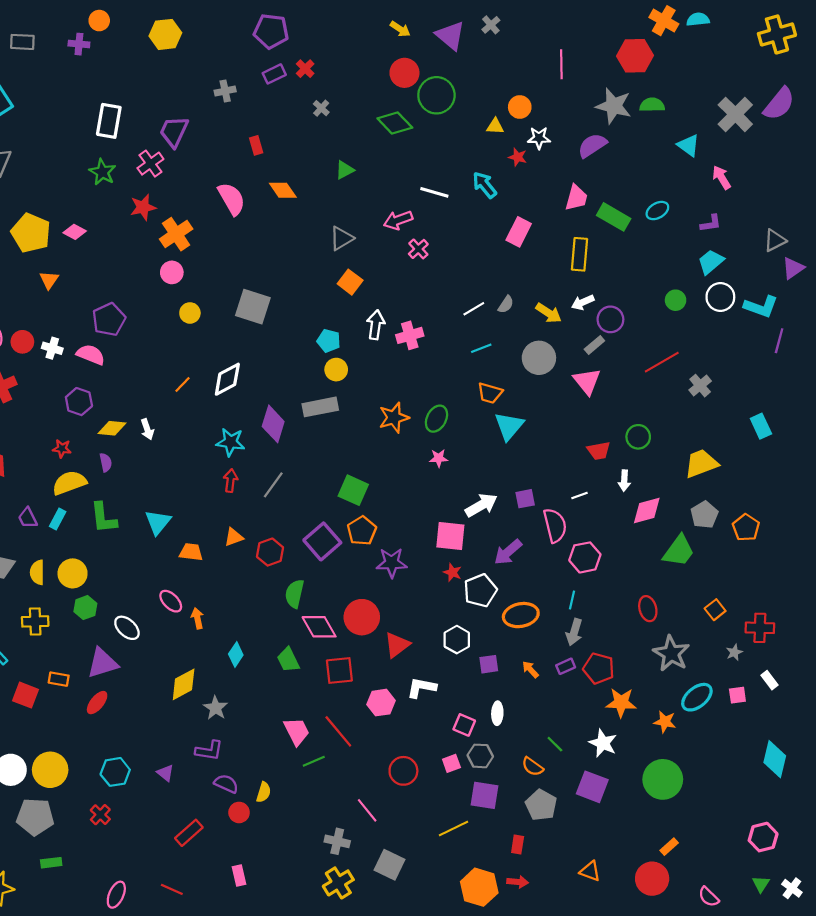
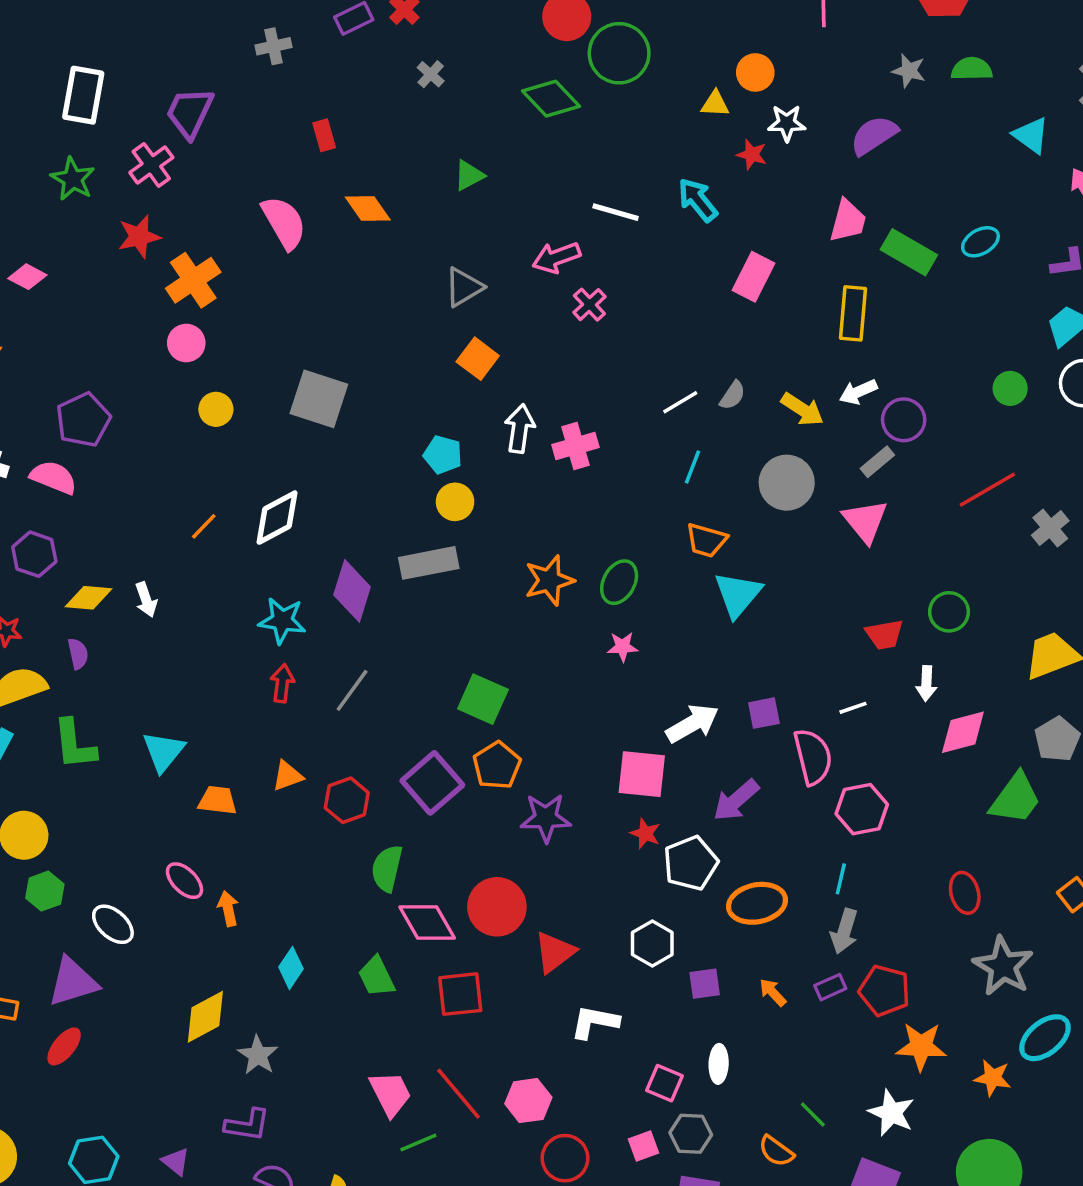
gray star: (614, 106) -> (909, 71), size x0.6
cyan line: (481, 348) -> (692, 467), turned -48
pink hexagon: (381, 703) -> (528, 1101), moved

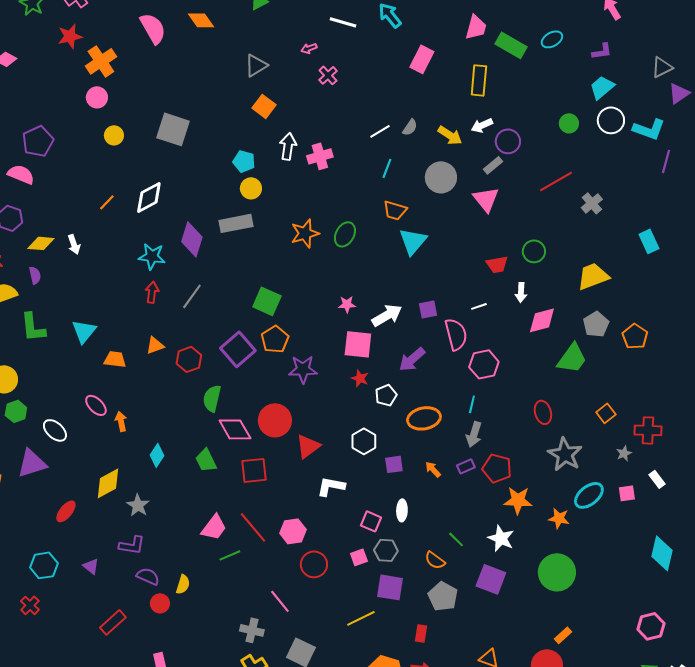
pink arrow: (556, 257) -> (309, 48), size x0.6
pink star: (623, 647) -> (347, 304), moved
white pentagon: (691, 863) -> (386, 395), size x0.7
red ellipse: (64, 1046) -> (66, 511), moved
pink trapezoid: (390, 1094) -> (214, 527), turned 64

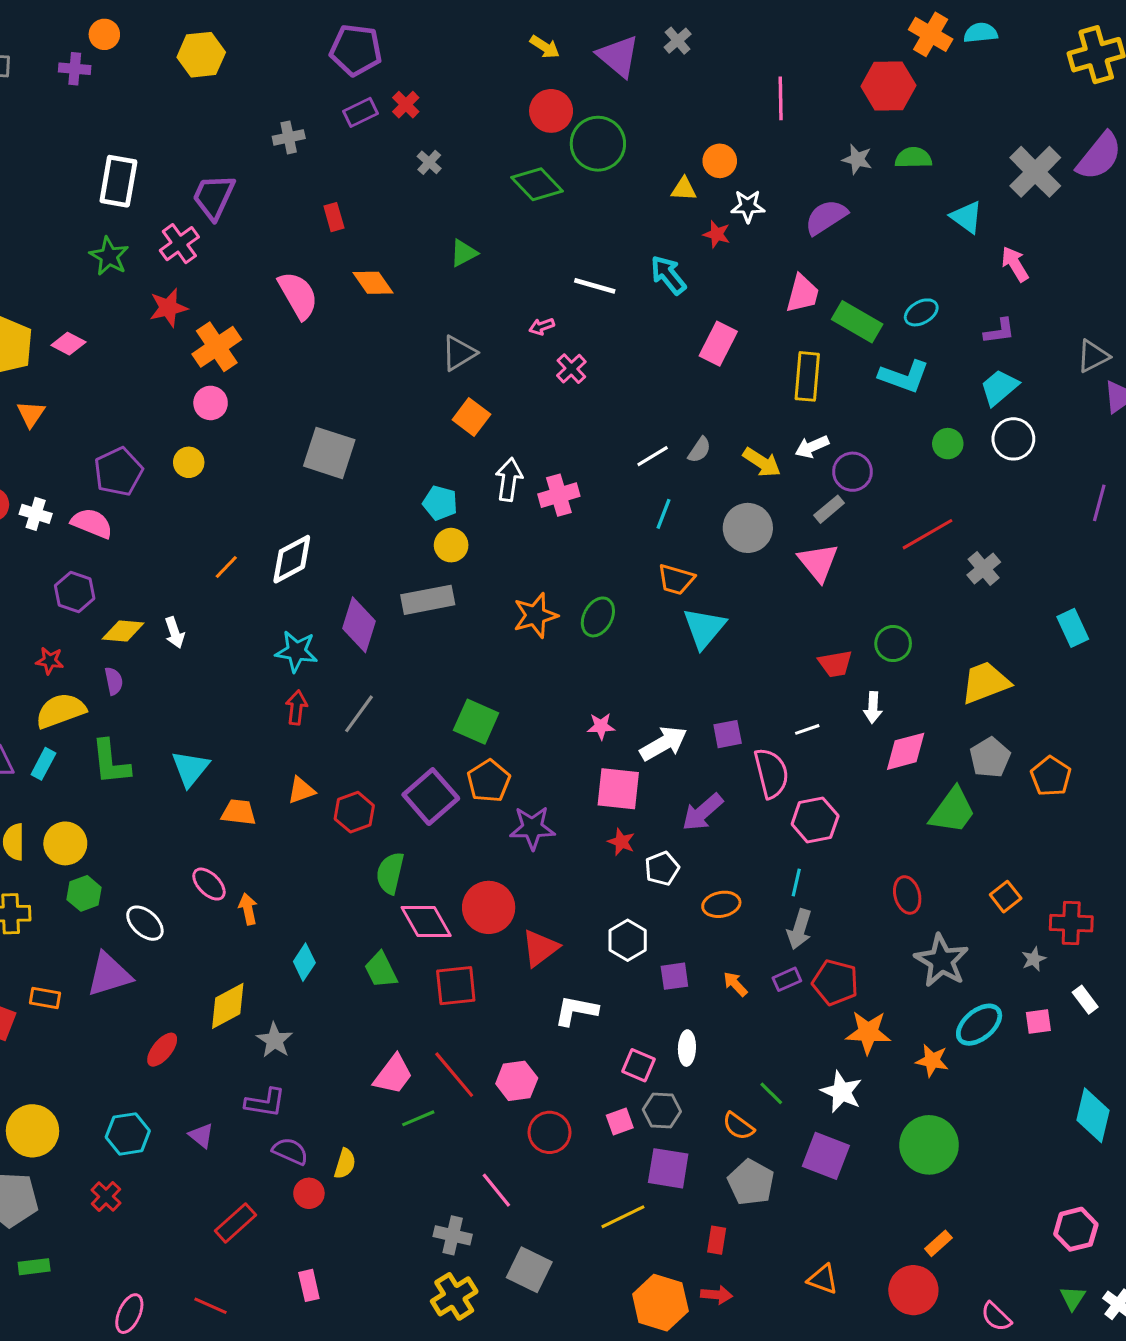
cyan L-shape: (649, 129) -> (904, 376), moved
yellow circle: (114, 135) -> (189, 462), moved
orange ellipse: (424, 418) -> (721, 904), size x0.7

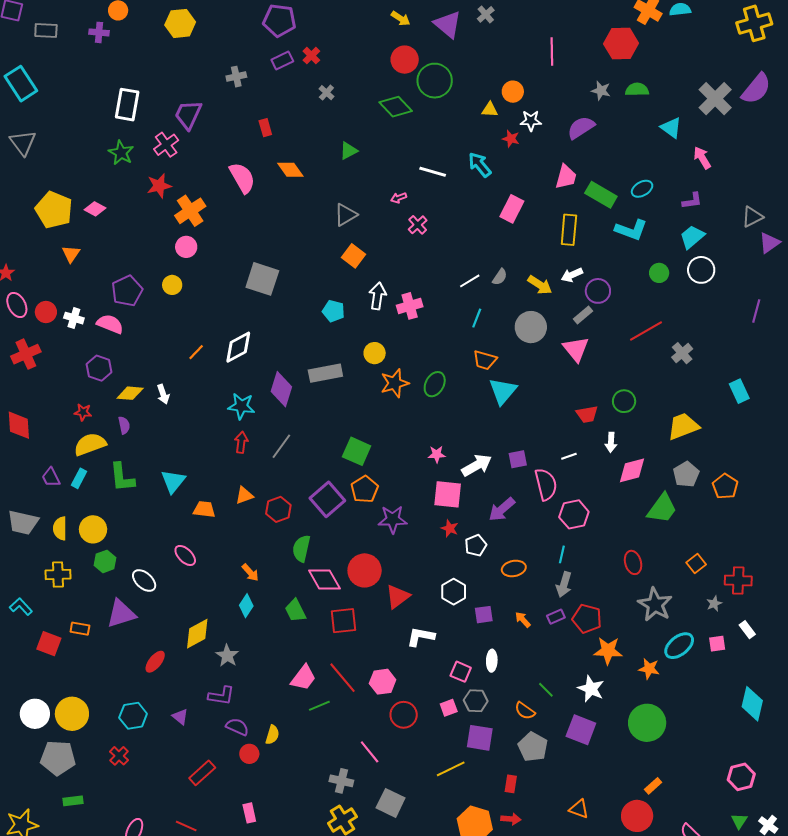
yellow circle: (451, 545) -> (375, 353), moved
orange arrow: (248, 909) -> (250, 572), moved, turned 150

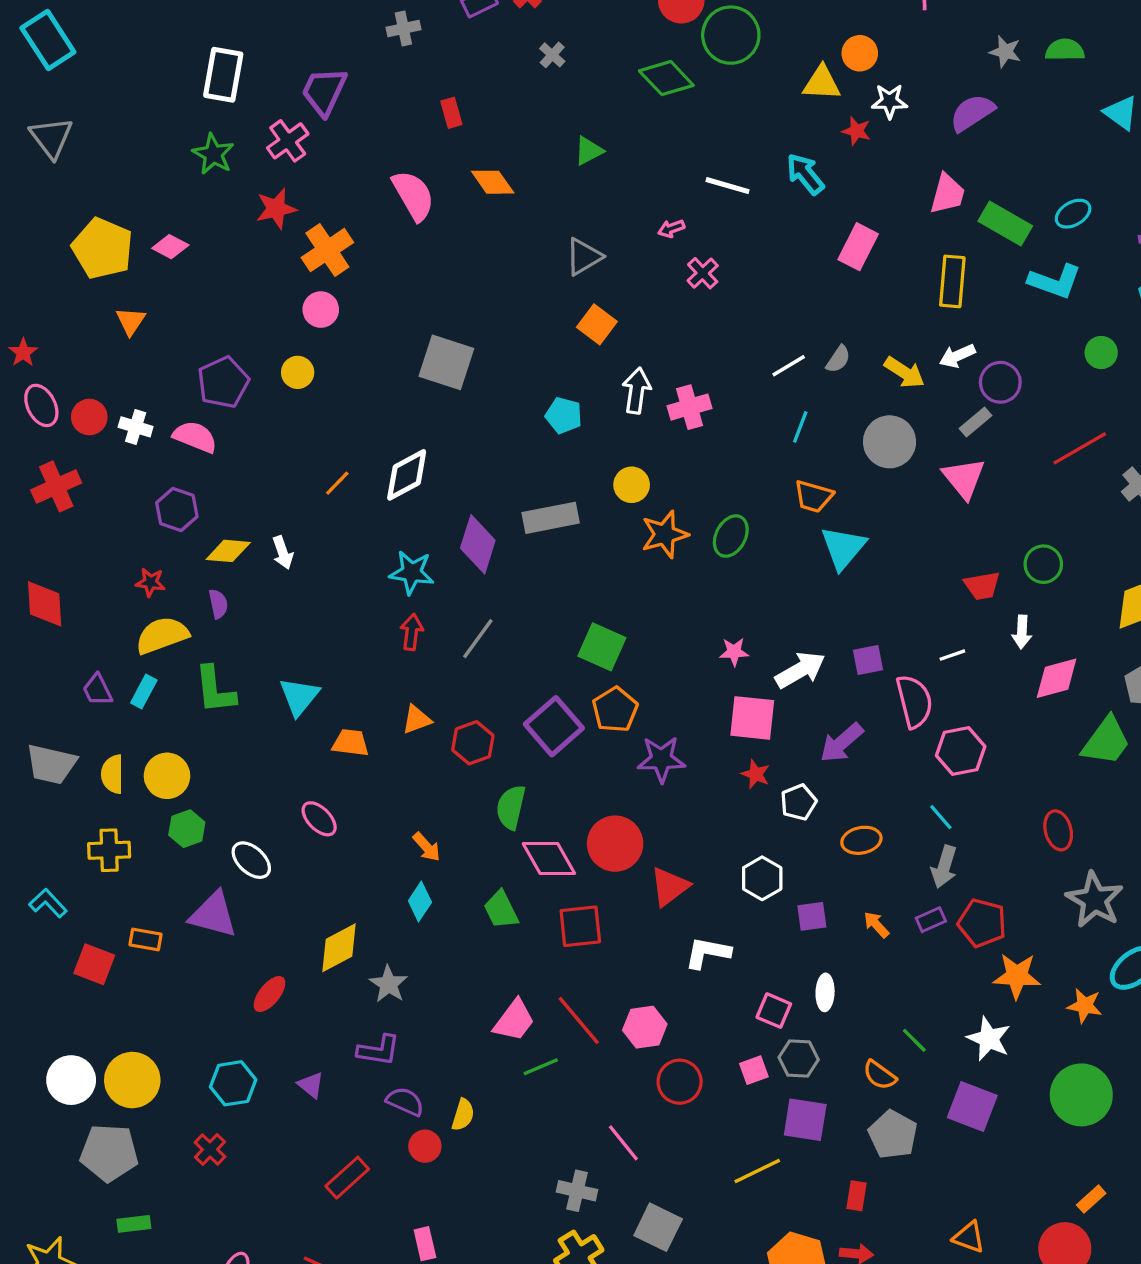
yellow triangle: (490, 110) -> (822, 83), size x1.4
cyan line: (562, 554) -> (941, 817), turned -54
purple triangle: (121, 614) -> (213, 915), turned 32

